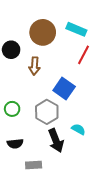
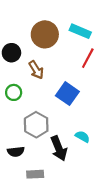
brown arrow: (35, 66) -> (36, 70), turned -36
green circle: (12, 109) -> (14, 92), moved
gray hexagon: (47, 112) -> (36, 125), moved

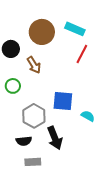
blue square: (67, 94) -> (63, 101), moved, turned -30
cyan semicircle: (82, 137) -> (88, 116), moved
black semicircle: (16, 152) -> (24, 141), moved

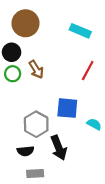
brown circle: (42, 32) -> (25, 23), moved
red line: (82, 54) -> (88, 71), moved
green circle: (13, 86) -> (13, 74), moved

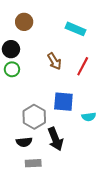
brown circle: (25, 23) -> (24, 22), size x0.7
brown arrow: (36, 69) -> (54, 61), moved
cyan semicircle: (94, 124) -> (89, 117), turned 144

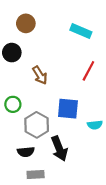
brown arrow: (54, 61) -> (40, 75), moved
green circle: (12, 69) -> (13, 104), moved

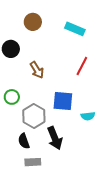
brown circle: (26, 23) -> (33, 22), moved
black semicircle: (26, 152) -> (24, 141), turned 77

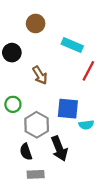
cyan rectangle: (75, 29) -> (72, 45), moved
cyan semicircle: (88, 116) -> (86, 125), moved

